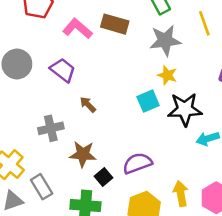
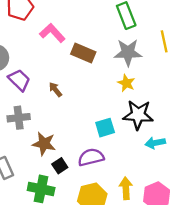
brown rectangle: (115, 24) -> (83, 53), moved
purple trapezoid: (63, 70) -> (19, 80), moved
cyan square: (148, 101) -> (105, 128), moved
brown arrow: (88, 105) -> (55, 90), moved

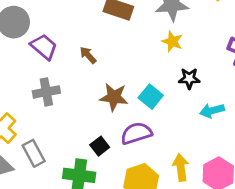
black star: (138, 115) -> (189, 78), size x0.6
cyan square: (105, 128) -> (151, 97), turned -30
brown star: (44, 144) -> (114, 97), moved

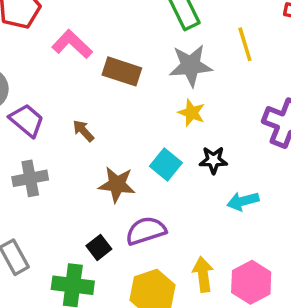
cyan square: (151, 97) -> (166, 164), moved

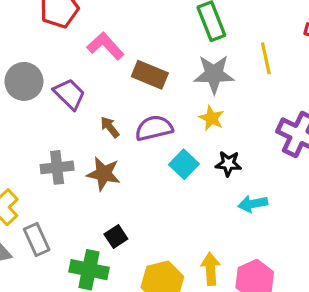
purple trapezoid: (27, 120) -> (69, 94), moved
brown star: (117, 184) -> (104, 174), moved
purple semicircle: (146, 231) -> (154, 128), moved

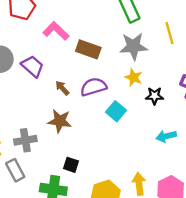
black star: (228, 164) -> (155, 96), moved
gray cross: (57, 167) -> (25, 140), moved
black square: (116, 236) -> (71, 165), turned -35

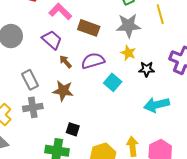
purple trapezoid: (32, 66) -> (52, 40), moved
cyan arrow: (166, 136) -> (157, 105), size x1.4
gray rectangle: (15, 170) -> (30, 80), moved

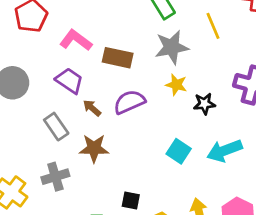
gray rectangle: (30, 80) -> (56, 127), moved
cyan square: (113, 82) -> (179, 151), moved
black square: (73, 129) -> (131, 201), moved

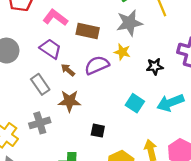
yellow star: (176, 85) -> (122, 52), moved
black square: (131, 201) -> (98, 131), moved

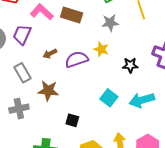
gray star: (129, 23) -> (110, 23), size x0.7
brown rectangle: (88, 31) -> (72, 15), moved
purple trapezoid: (50, 49) -> (22, 35), moved, turned -105
brown arrow: (68, 70) -> (50, 54), moved, turned -72

